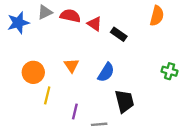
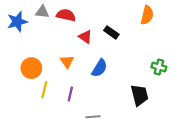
gray triangle: (45, 12) -> (42, 12), turned 32
red triangle: (94, 24) -> (85, 37), moved
black trapezoid: (125, 101) -> (139, 95), moved
purple line: (75, 112) -> (70, 94), moved

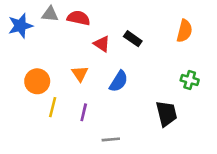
orange semicircle: (147, 15) -> (185, 31), moved

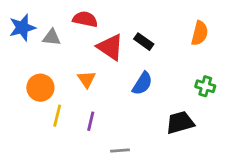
gray triangle: (50, 14) -> (52, 37), moved
red triangle: (102, 44) -> (110, 47), size x1.5
blue semicircle: (119, 81) -> (142, 83), moved
black trapezoid: (166, 114) -> (180, 123), turned -92

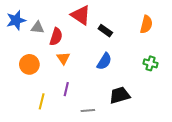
red semicircle: (85, 19) -> (56, 37), moved, turned 96
red triangle: (110, 47) -> (81, 15), moved
yellow line: (57, 116) -> (42, 101), moved
black trapezoid: (180, 123) -> (120, 95), moved

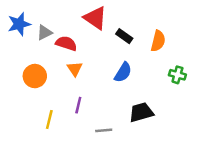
orange semicircle: (146, 24) -> (158, 41), moved
gray triangle: (38, 27) -> (44, 33), turned -32
red semicircle: (56, 37) -> (66, 43), turned -90

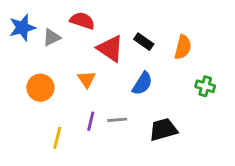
red triangle: (95, 18) -> (110, 49), moved
red semicircle: (66, 43) -> (82, 21), moved
gray line: (104, 130) -> (117, 120), moved

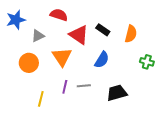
gray triangle: (52, 37) -> (38, 36), moved
orange triangle: (87, 79) -> (62, 57), size x1.5

